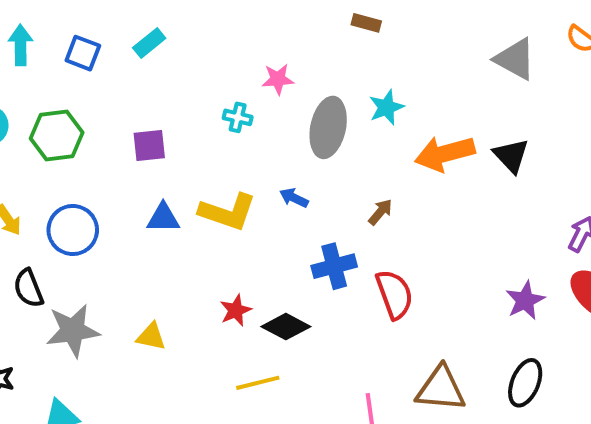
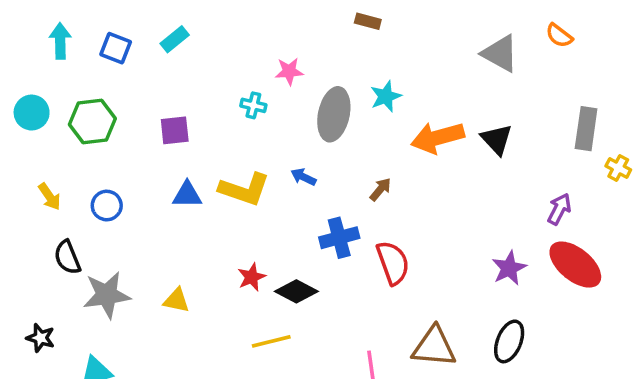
blue circle: (73, 230) -> (107, 206), size x0.7

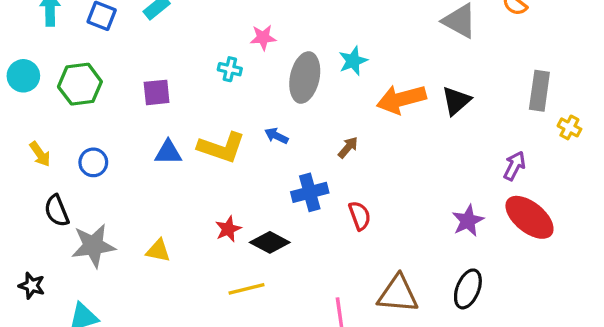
black triangle: (497, 139) -> (456, 101), turned 32
red semicircle: (393, 263) -> (360, 216), size x0.7

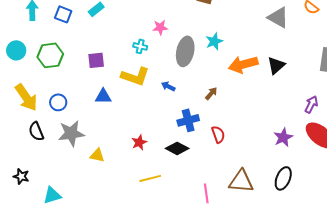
yellow L-shape: (221, 147) -> (135, 76), moved
yellow arrow: (40, 154) -> (26, 97), size x1.8
black diamond: (270, 242) -> (177, 148), moved
gray star: (93, 246) -> (71, 133), moved

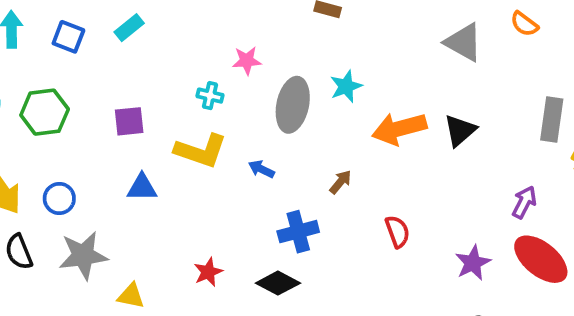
red semicircle: (218, 134) -> (397, 232), moved

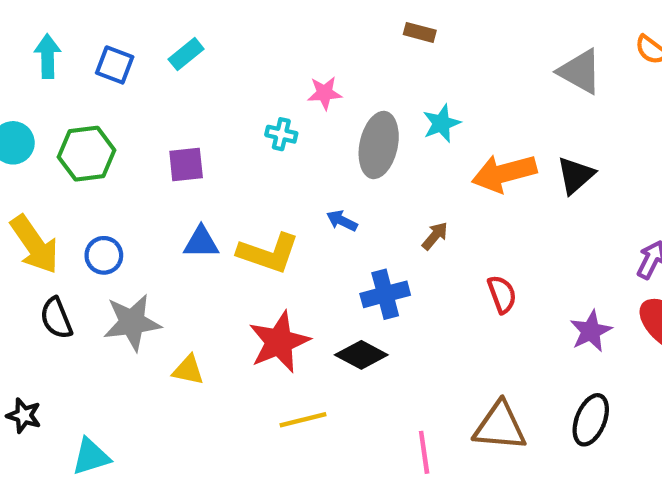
yellow L-shape: (201, 151) -> (268, 253), moved
red star: (208, 272) -> (279, 342), size x1.8

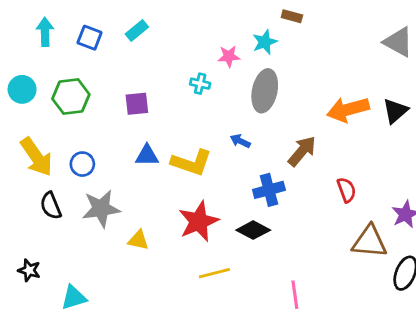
cyan star: (441, 123) -> (265, 42), moved
brown arrow: (435, 236) -> (302, 151), size x1.6
brown triangle: (500, 426) -> (369, 242), moved

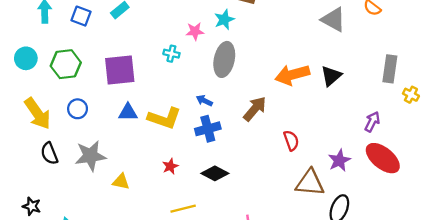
purple square: (137, 104) -> (120, 70), size x1.6
blue circle: (82, 164) -> (78, 109), moved
blue cross: (269, 190) -> (208, 129), moved
red star: (199, 221) -> (170, 166), size x0.5

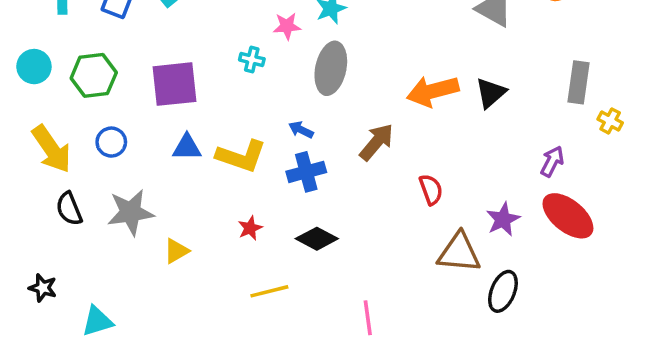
yellow triangle: (121, 182) -> (176, 251), turned -42

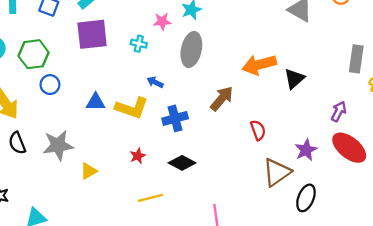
purple square: (175, 84) -> (92, 34), moved
black triangle: (491, 93) -> (294, 79), moved
blue arrow: (301, 130) -> (155, 82), moved
blue circle: (111, 142) -> (50, 85), moved
brown triangle: (459, 253) -> (277, 172), turned -40

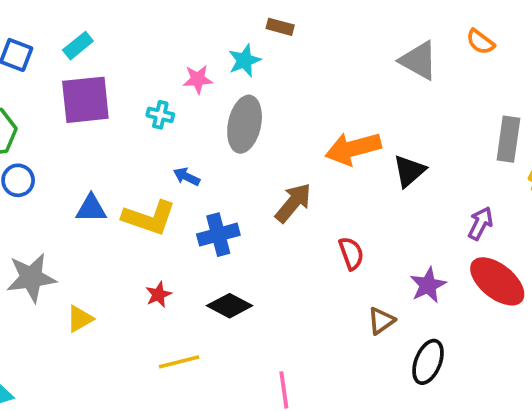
brown triangle: (277, 172) -> (381, 321), size x0.6

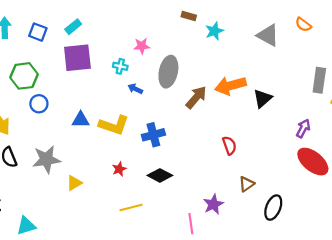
cyan star: (245, 61) -> (214, 31), moved
blue arrow: (187, 177) -> (135, 89), moved
brown arrow: (293, 203) -> (196, 97), moved
purple star: (428, 285) -> (213, 204), moved

